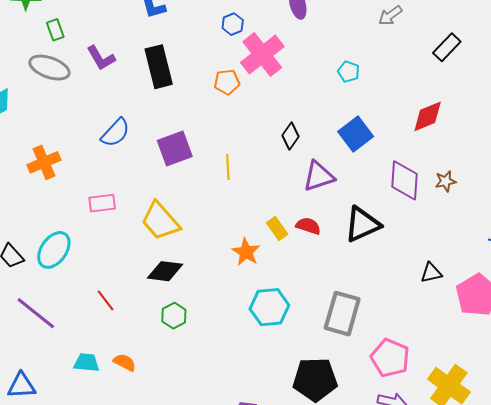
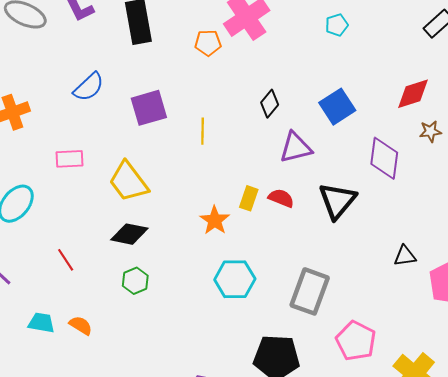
cyan pentagon: (349, 72) -> (337, 25), moved, turned 30
brown star: (446, 181) -> (430, 131), moved
black triangle: (362, 224) -> (337, 201), turned -30
yellow rectangle: (277, 228) -> (249, 198), turned 50

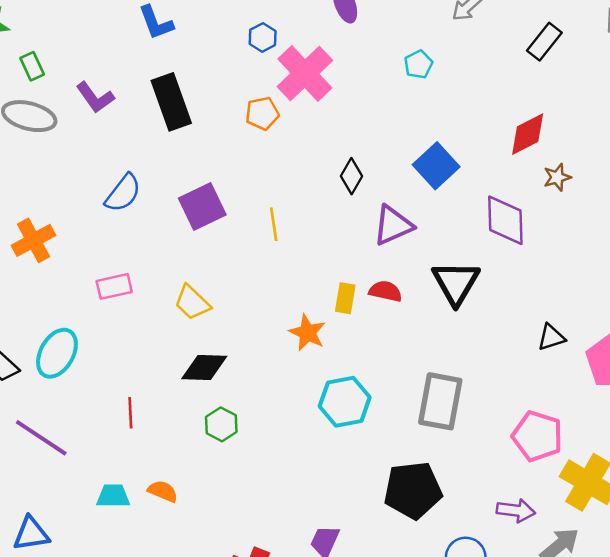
yellow trapezoid: (128, 182) -> (192, 303), size x0.7
red line: (66, 260) -> (130, 413), turned 40
pink pentagon: (356, 341) -> (537, 436), moved

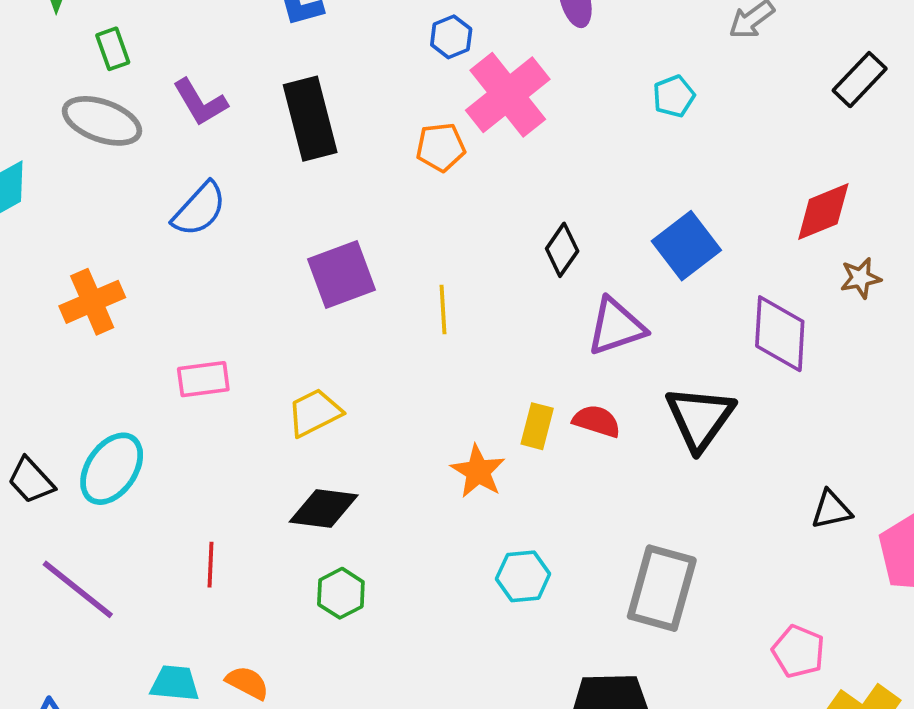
blue semicircle: (123, 193) -> (199, 209), moved
yellow trapezoid: (192, 303) -> (314, 413), turned 105
cyan hexagon: (345, 402) -> (523, 576), size x0.7
pink pentagon: (537, 436) -> (798, 651), size x0.7

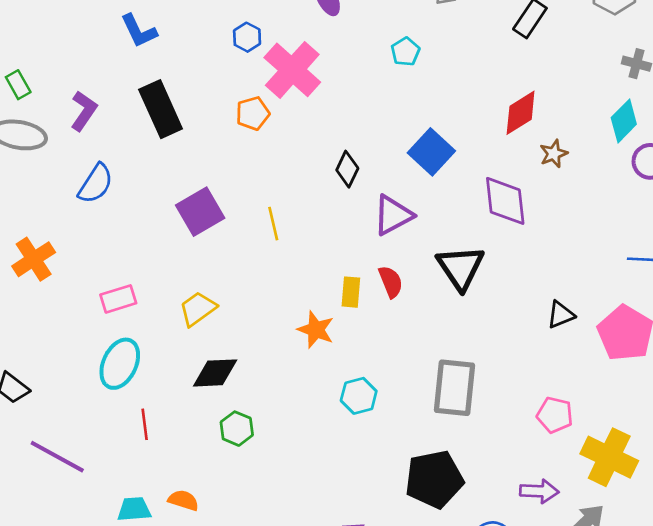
purple L-shape: (200, 102) -> (84, 111), turned -105
red semicircle: (597, 421) -> (391, 282), turned 60
cyan ellipse: (112, 469) -> (120, 364), moved

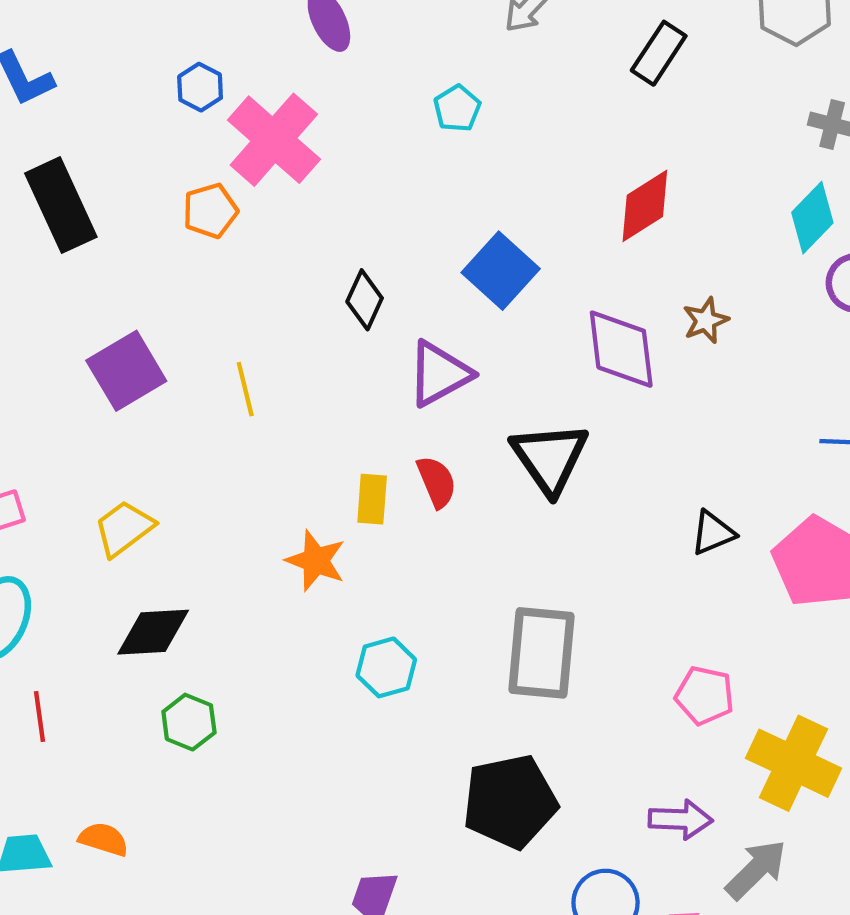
brown star: (554, 154) -> (706, 320), moved

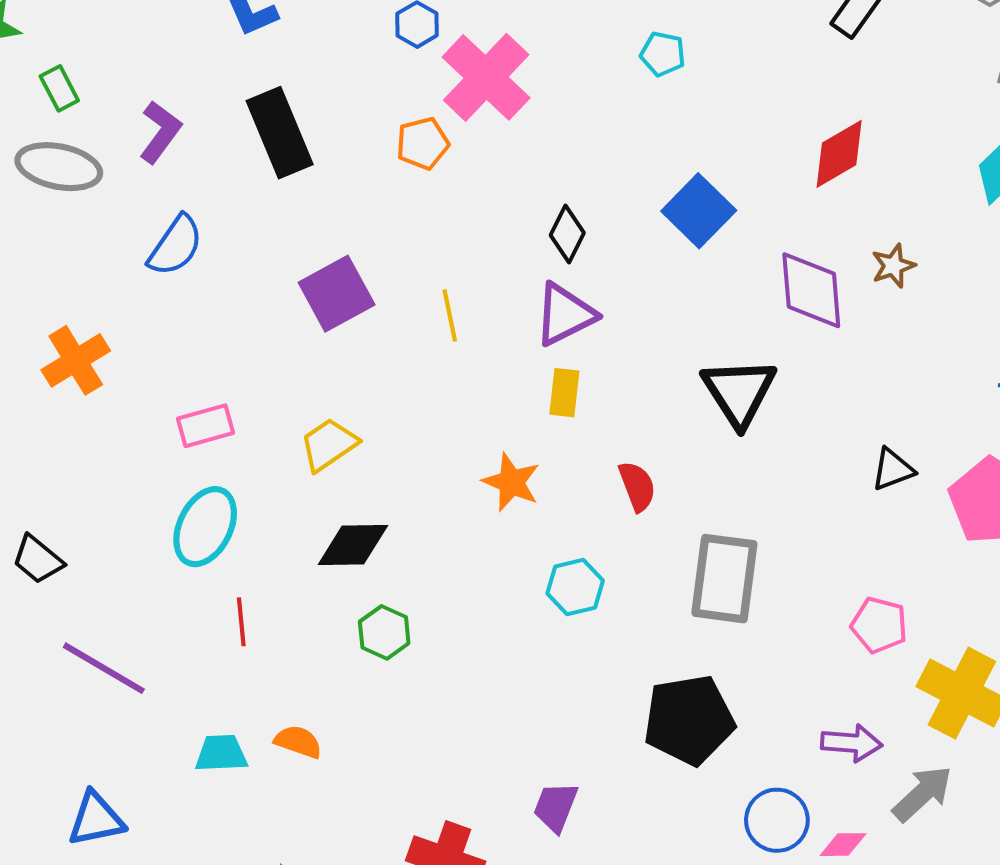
cyan pentagon: (457, 108) -> (663, 54), turned -30
purple triangle: (439, 374) -> (565, 314), moved
red semicircle: (437, 482) -> (637, 486), moved
yellow rectangle: (372, 499) -> (564, 393), moved

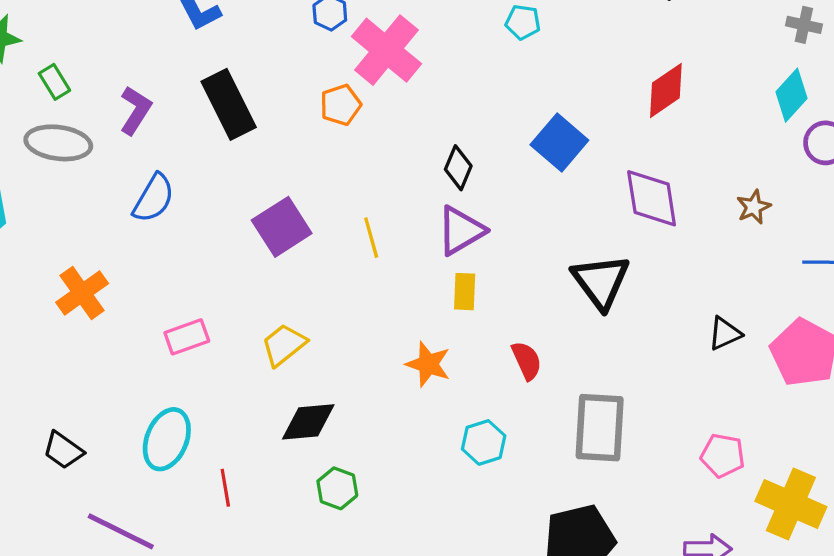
brown star: (893, 266) -> (754, 207), moved
cyan ellipse: (205, 527) -> (167, 439), moved

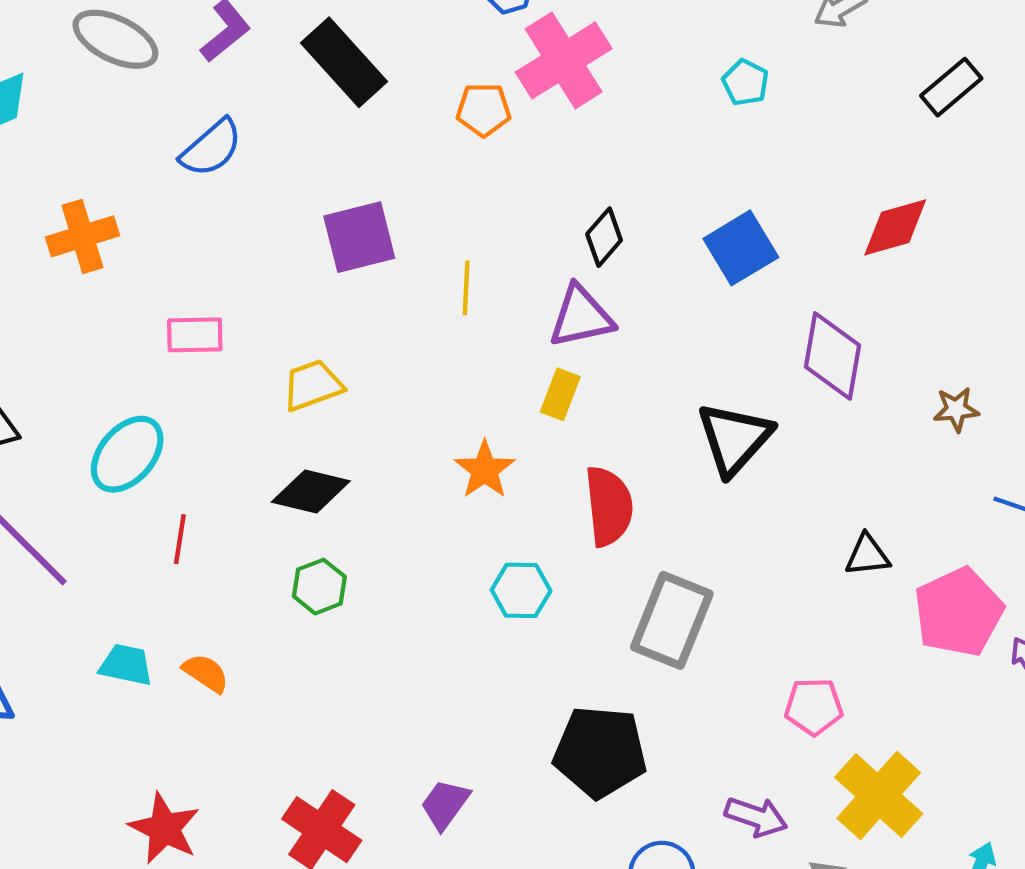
black rectangle: (229, 104) -> (344, 62), turned -34
red semicircle: (527, 361) -> (609, 506), size x1.5
pink pentagon: (723, 456) -> (814, 707), turned -30

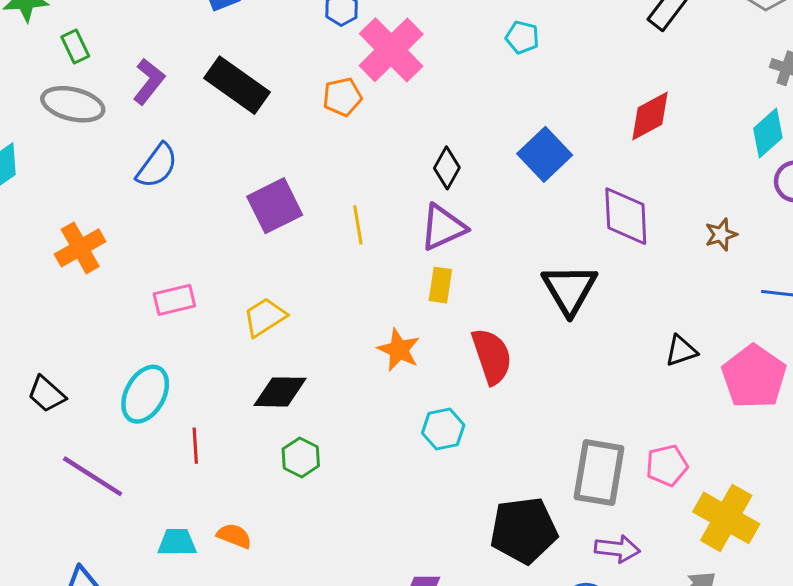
gray rectangle: (672, 620) -> (599, 473), moved
purple arrow: (756, 817) -> (617, 549), moved

